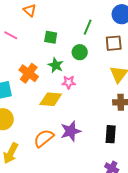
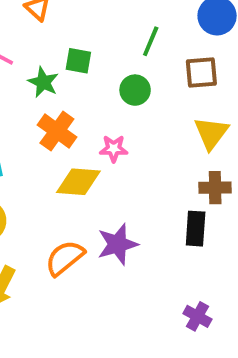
green star: (56, 65) -> (43, 82), moved
orange cross: (29, 73) -> (57, 131), moved
black rectangle: (111, 134) -> (196, 229), moved

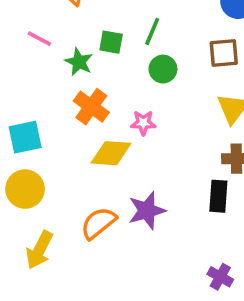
green line: (151, 41) -> (152, 31), moved

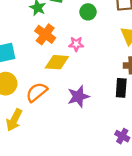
orange semicircle: (98, 223) -> (37, 92), moved

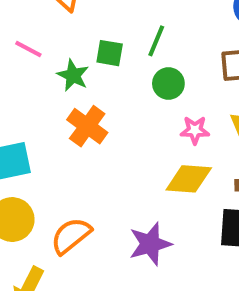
pink star: (76, 44) -> (195, 130), moved
yellow diamond: (57, 62) -> (189, 179), moved

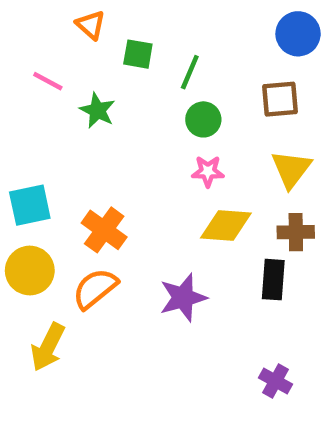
green square: (110, 53) -> (138, 54), moved
orange cross: (87, 126) -> (104, 230), moved
pink star: (195, 130) -> (208, 171), moved

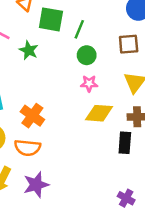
green square: (138, 54) -> (51, 19), size x1.5
orange semicircle: (95, 289) -> (27, 148), turned -135
purple star: (183, 298) -> (36, 185), moved

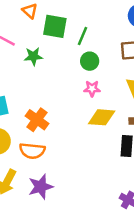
green star: (29, 50) -> (33, 56), turned -30

